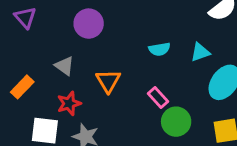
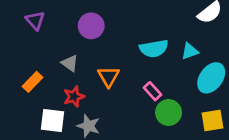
cyan semicircle: (159, 49) -> (154, 49), size x1.5

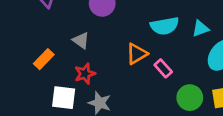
orange triangle: (109, 77) -> (137, 54), moved, turned 30
green circle: (169, 113) -> (190, 98), moved

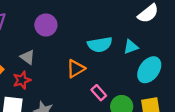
pink rectangle: (163, 68) -> (99, 93), moved
red star: (85, 74) -> (22, 80), moved

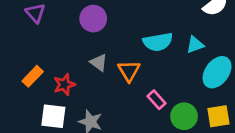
gray triangle: (28, 57) -> (99, 63), moved
orange triangle: (76, 69) -> (129, 71), turned -30

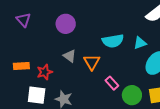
orange rectangle: (33, 76) -> (21, 66), turned 42

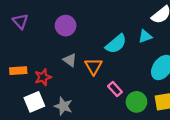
cyan semicircle: (113, 41) -> (116, 44), turned -30
cyan triangle: (140, 43) -> (145, 36), moved
white square: (37, 95) -> (34, 102), turned -30

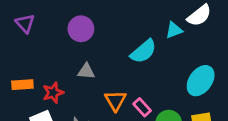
cyan triangle: (145, 36) -> (174, 30), moved
gray triangle: (70, 60) -> (86, 71), turned -32
orange triangle: (93, 66) -> (115, 101), moved

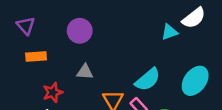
cyan semicircle: (143, 51) -> (148, 80), moved
orange rectangle: (22, 85) -> (36, 56), moved

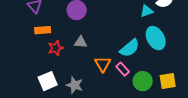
cyan ellipse: (195, 81) -> (156, 38), moved, turned -65
red star: (53, 92) -> (56, 48), moved

